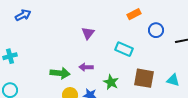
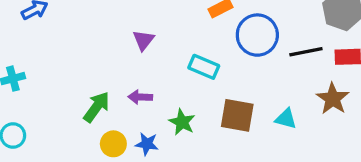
blue circle: (156, 30) -> (257, 35), size x1.6
green arrow: (60, 73) -> (97, 107), turned -60

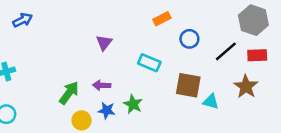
blue circle: (257, 35) -> (189, 39), size x0.6
black line: (306, 52) -> (226, 51), turned -30
brown square: (237, 115) -> (188, 85), moved
blue star: (147, 144) -> (107, 110), moved

